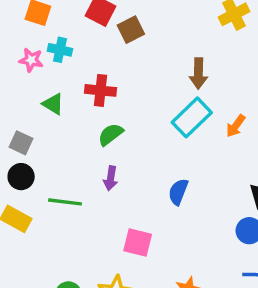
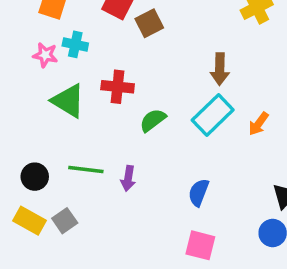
green triangle: (53, 104) -> (68, 101), size x1.5
green semicircle: (111, 134) -> (153, 120), moved
gray square: (21, 143) -> (65, 221), moved, turned 30
green line: (65, 202) -> (86, 170), moved
pink square: (138, 243) -> (200, 245), moved

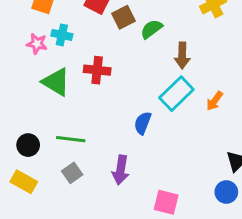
green semicircle: (153, 120) -> (151, 29), moved
purple arrow: (128, 178) -> (121, 170), moved, size x1.4
blue semicircle: (199, 192) -> (143, 123), moved
gray square: (65, 221) -> (72, 173), moved

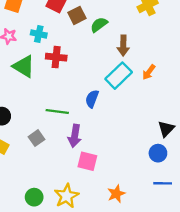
cyan cross: (62, 35) -> (39, 34), moved
orange arrow: (215, 101) -> (149, 72), moved
green line: (71, 139) -> (57, 111), moved
pink square: (166, 202) -> (87, 161), moved

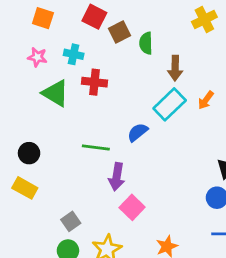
green semicircle: (99, 25) -> (146, 43), turned -54
blue semicircle: (92, 99) -> (138, 132), turned 30
gray square: (36, 138) -> (71, 221), moved
pink square: (87, 161) -> (132, 207), turned 30

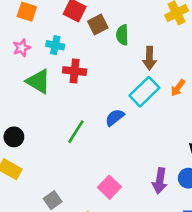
pink star: (37, 57) -> (22, 48), turned -30
green line: (96, 148) -> (76, 132), turned -65
purple arrow: (117, 177) -> (160, 181), moved

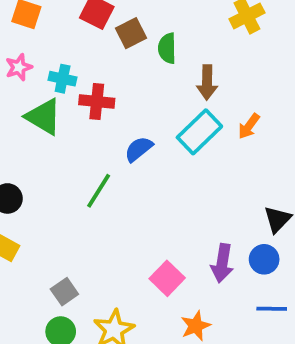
cyan cross: (55, 45) -> (63, 79), moved
blue semicircle: (115, 117) -> (139, 149), moved
pink square: (109, 187) -> (167, 278), moved

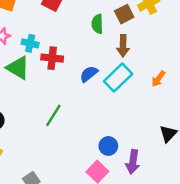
brown square: (131, 33) -> (124, 14), moved
orange arrow: (249, 126) -> (158, 79), moved
blue semicircle: (139, 149) -> (89, 74), moved
blue circle: (264, 259) -> (108, 146), moved

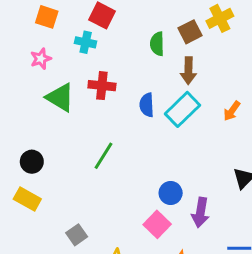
cyan cross: (30, 43) -> (86, 42), moved
blue semicircle: (89, 74) -> (147, 105), turned -54

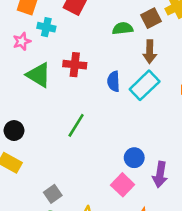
cyan cross: (86, 42) -> (46, 27), moved
green semicircle: (157, 44) -> (123, 28), turned 84

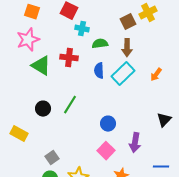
cyan cross: (46, 27) -> (82, 29), moved
green semicircle: (123, 28) -> (100, 44), moved
pink star: (22, 41) -> (28, 40), size x1.6
black circle: (14, 131) -> (43, 109), moved
blue circle: (134, 158) -> (108, 124), moved

